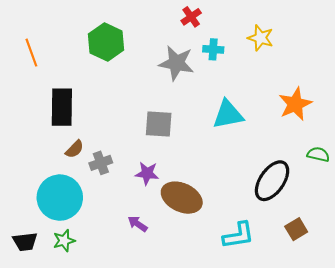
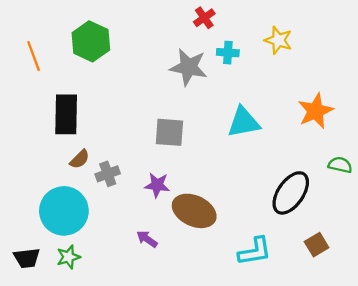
green hexagon: (106, 42) -> (91, 41), moved

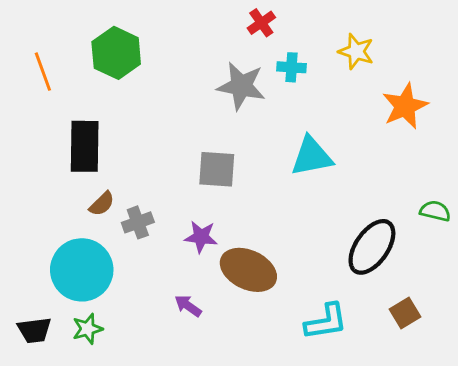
orange star: (315, 111) -> (405, 106), moved

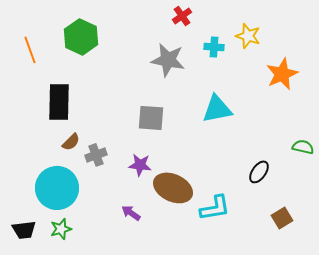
cyan cross: (292, 67) -> (214, 47), moved
black ellipse: (372, 247) -> (259, 172), size x0.6
cyan L-shape: (326, 322) -> (215, 208), moved

